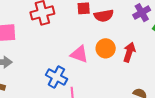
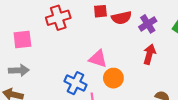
purple cross: (142, 13) -> (148, 24), moved
orange circle: (106, 48) -> (113, 78), moved

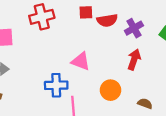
orange circle: (113, 78) -> (111, 90), moved
blue cross: (75, 83) -> (56, 85), turned -30

